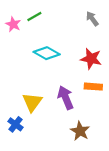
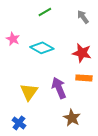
green line: (34, 16) -> (45, 12), moved
pink star: (13, 24) -> (13, 39), moved
blue cross: (15, 124) -> (19, 123), moved

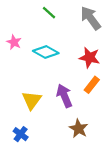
green line: (45, 12) -> (49, 13), turned 72
gray arrow: (83, 17) -> (91, 18), size x1.6
orange rectangle: (84, 78) -> (92, 85), turned -56

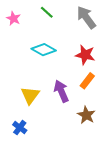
pink star: (14, 42) -> (14, 18), moved
brown star: (79, 129) -> (86, 115), moved

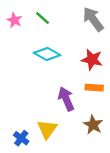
green line: (47, 12) -> (43, 18), moved
orange rectangle: (87, 81) -> (94, 88), turned 56
yellow triangle: (30, 95) -> (47, 129), moved

